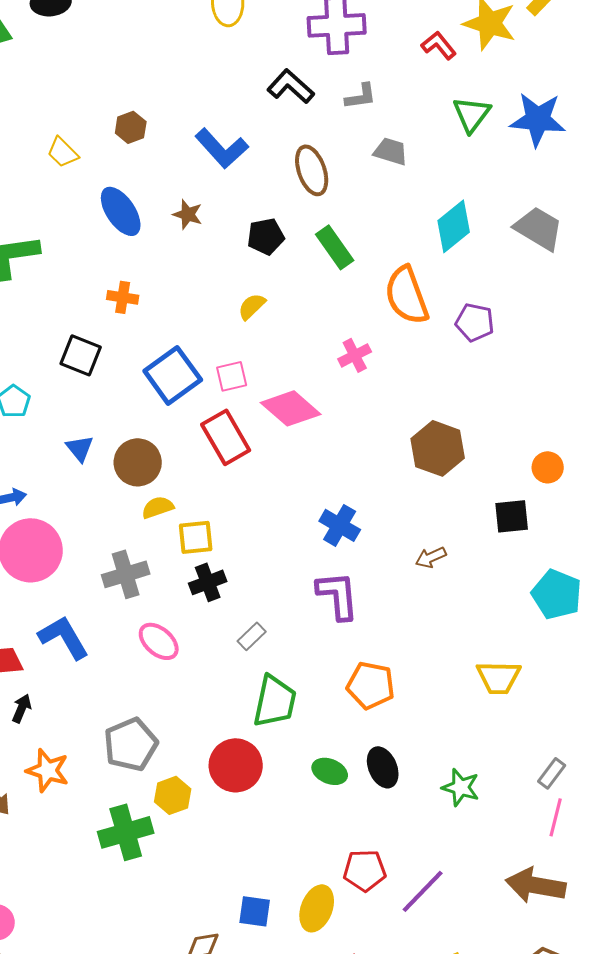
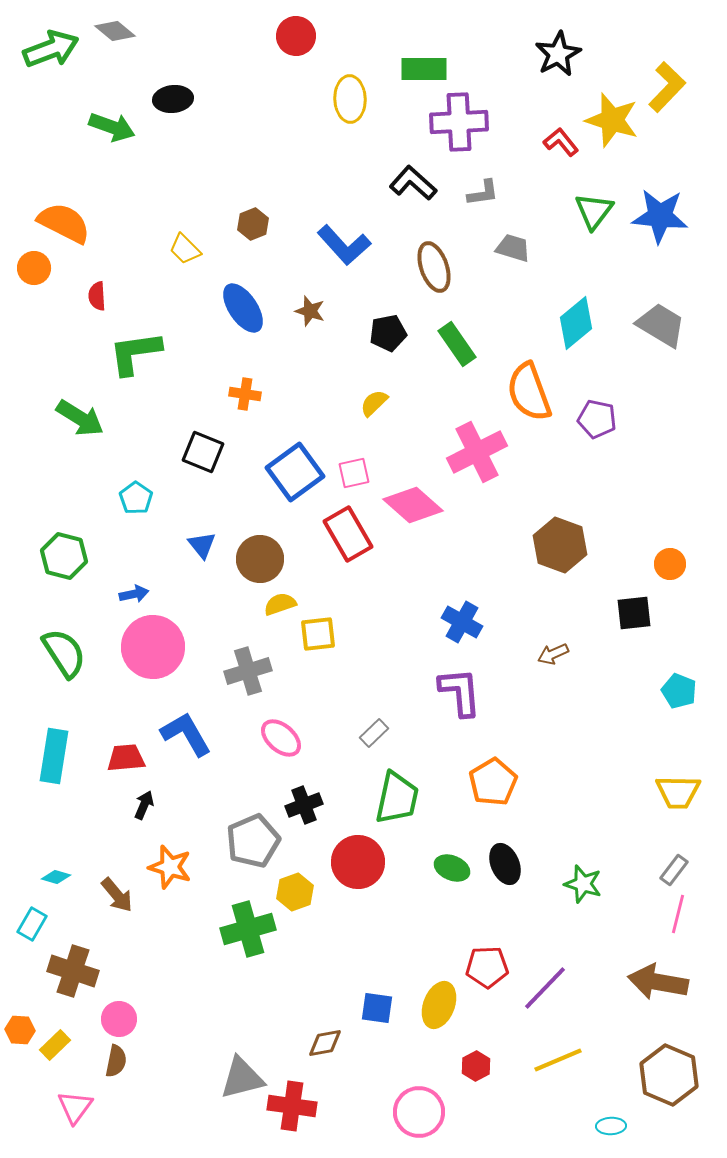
pink cross: (355, 355) -> (477, 452), size x1.8
black cross: (208, 582) -> (304, 805), moved
cyan pentagon: (557, 594) -> (679, 691), size x0.7
yellow trapezoid: (499, 677) -> (678, 792), moved
orange pentagon: (371, 685) -> (493, 782), turned 30

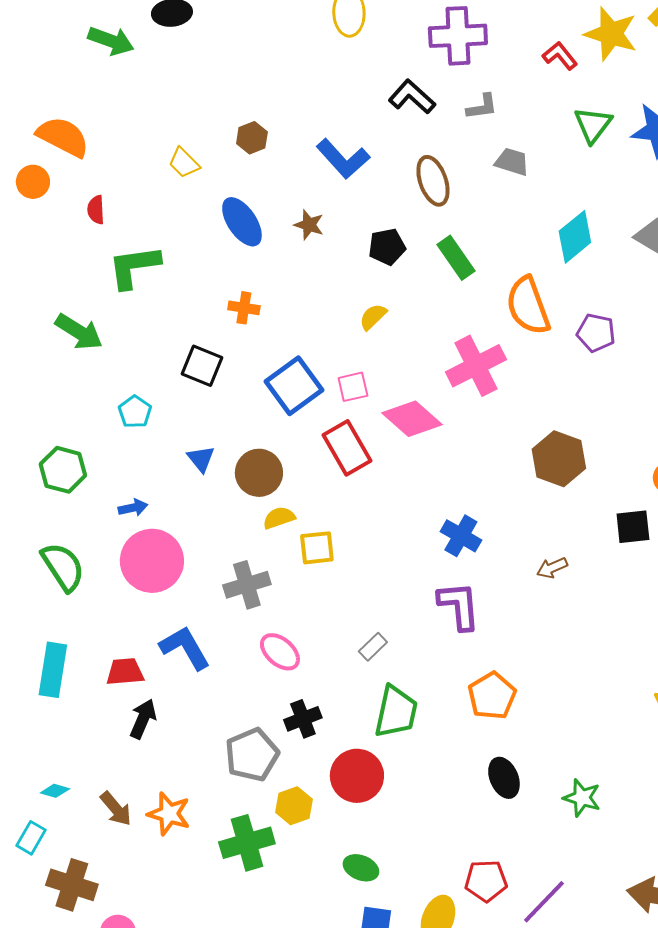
black arrow: (144, 805) -> (143, 719), size x1.4
orange star: (170, 867) -> (169, 814), moved
green ellipse: (452, 868) -> (361, 868), moved

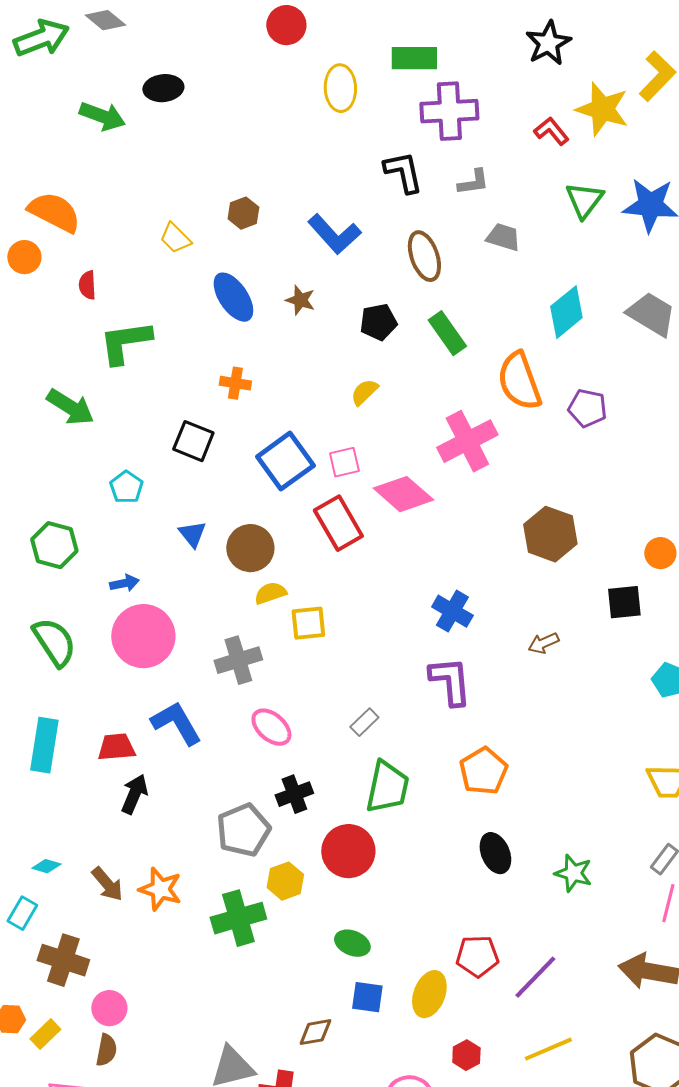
black L-shape: (412, 97) -> (403, 172), turned 36

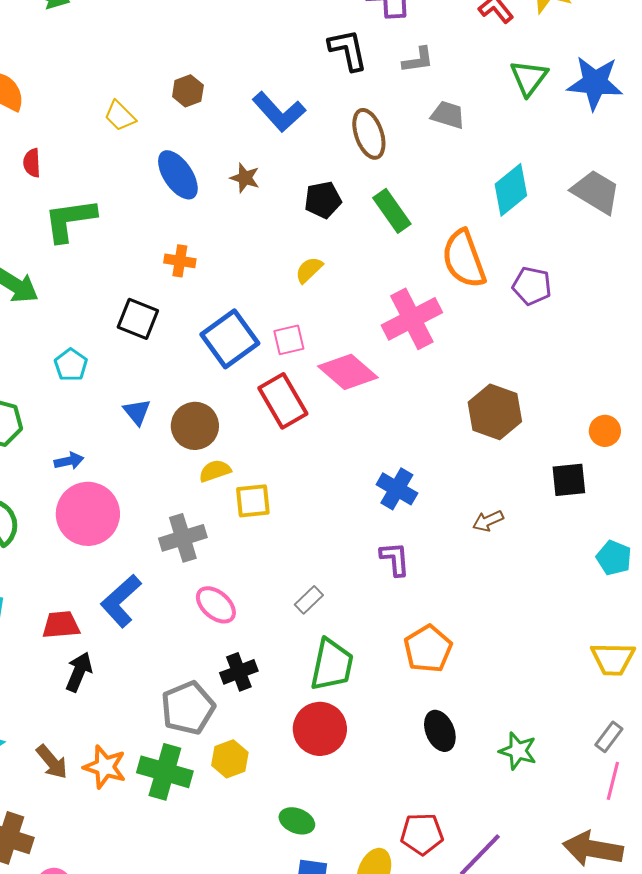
purple L-shape: (450, 681) -> (395, 559), size x0.7
blue L-shape: (176, 723) -> (121, 601), turned -102
red circle: (348, 851) -> (320, 729), moved
green cross: (238, 918) -> (165, 772), moved, turned 32

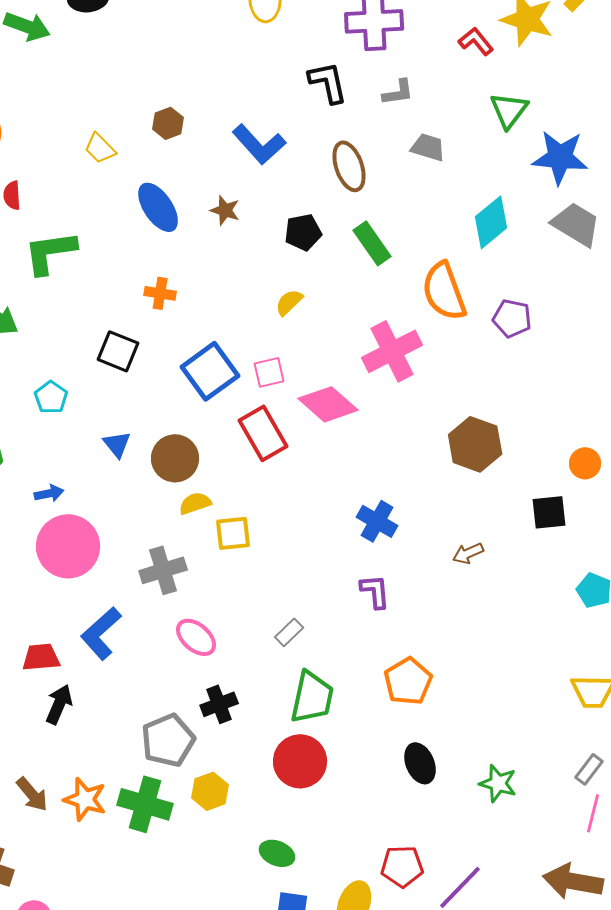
blue star: (595, 83) -> (560, 157), moved

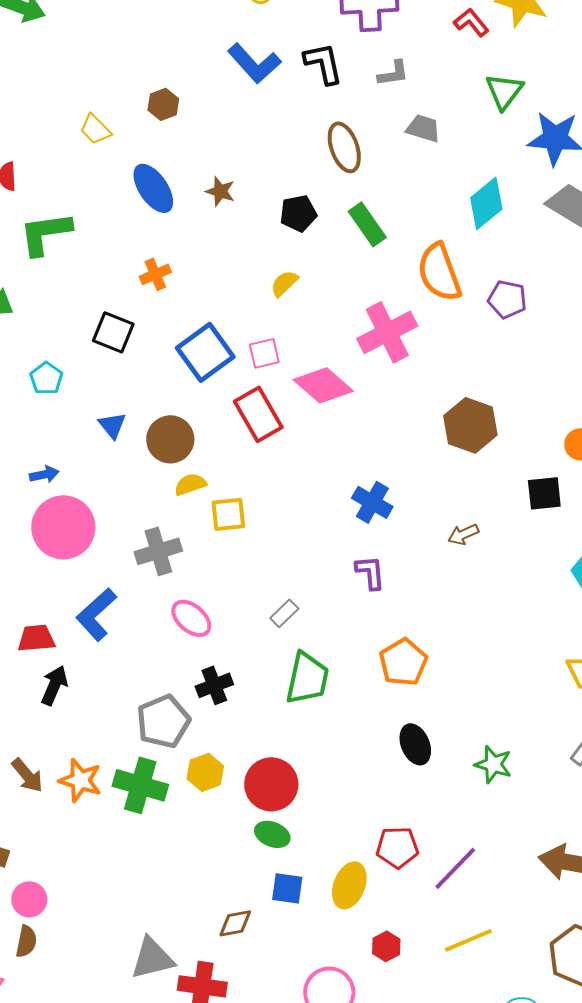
blue L-shape: (259, 144) -> (254, 63), moved
orange cross: (160, 293) -> (155, 274), turned -32
red circle: (300, 761) -> (271, 784), moved

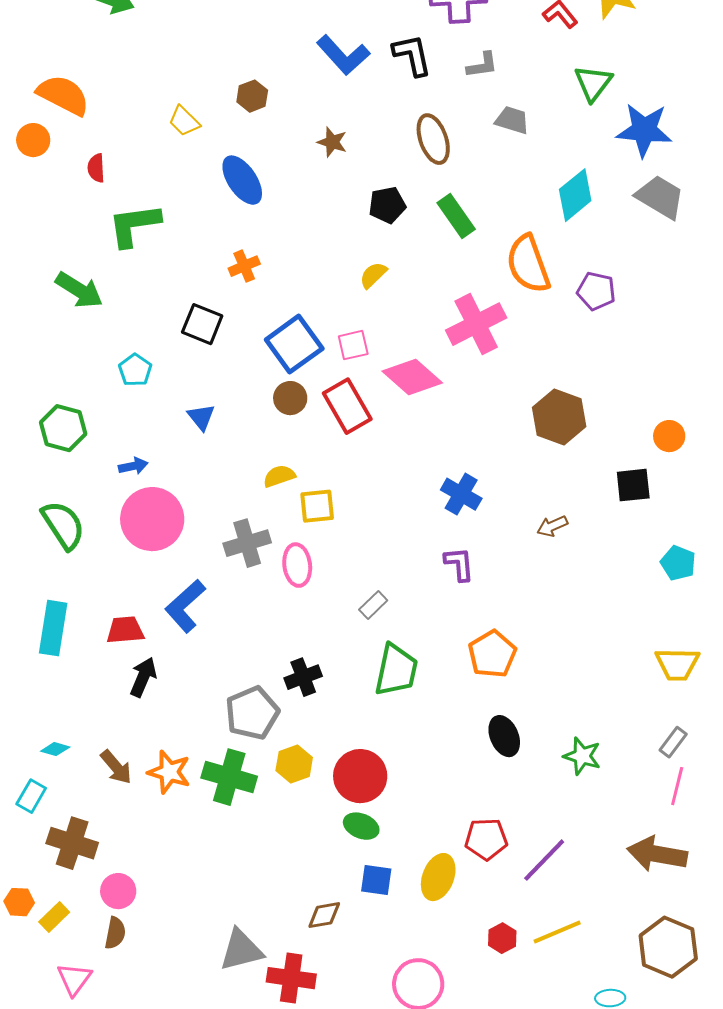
brown star: (220, 191) -> (332, 142), moved
brown circle: (170, 439) -> (290, 398), moved, size x0.7
pink ellipse: (191, 618) -> (297, 565), moved, turned 42
red hexagon: (386, 946) -> (502, 938), moved

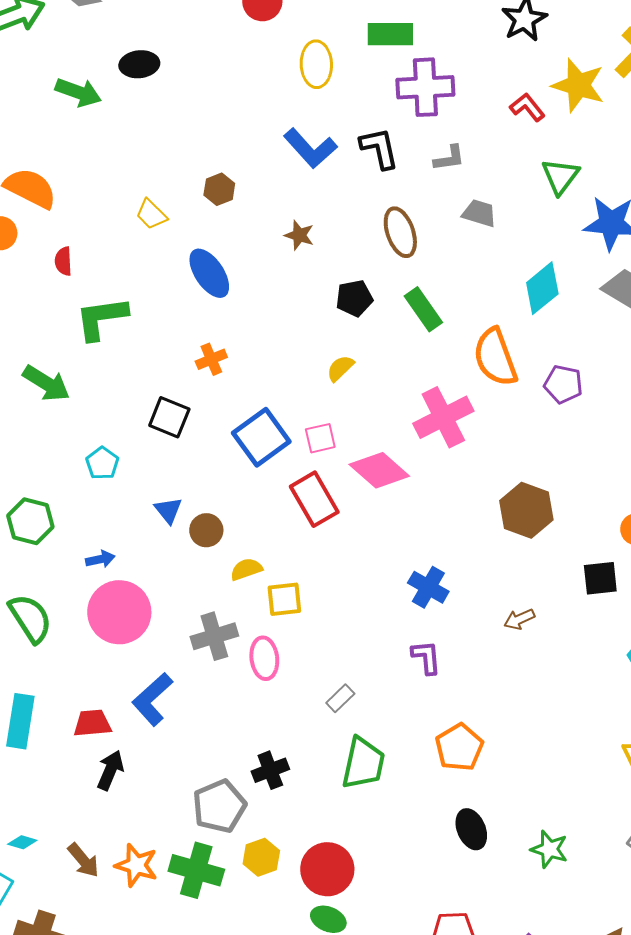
brown circle: (290, 398) -> (206, 530), moved

